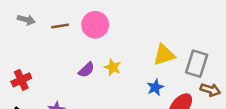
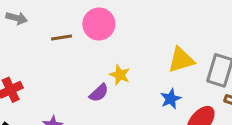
brown line: (60, 26) -> (62, 37), moved
purple semicircle: (86, 70) -> (99, 93), moved

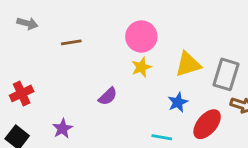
pink circle: (99, 24) -> (141, 37), moved
yellow star: (120, 75) -> (141, 67), moved, turned 30

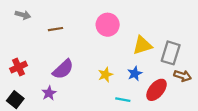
yellow star: (141, 67) -> (105, 75), moved
purple semicircle: (108, 96) -> (63, 69), moved, size x1.5

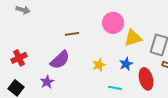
pink circle: (108, 25) -> (113, 23), moved
brown line: (55, 29) -> (72, 34), moved
red ellipse: (156, 90) -> (146, 79), turned -55

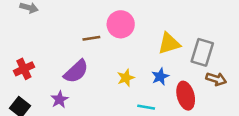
pink circle: (113, 23) -> (121, 24), moved

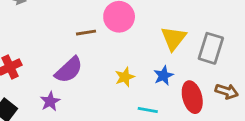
yellow triangle: (169, 43) -> (174, 38), turned -35
brown arrow: (216, 79) -> (227, 91), moved

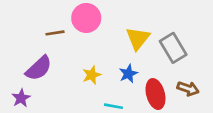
gray rectangle: (211, 48) -> (173, 48), turned -48

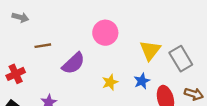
brown line: (55, 33) -> (43, 46), moved
purple semicircle: (39, 68) -> (73, 63), moved

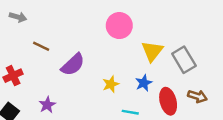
pink circle: (105, 33) -> (119, 26), moved
brown line: (43, 46) -> (41, 46), turned 35

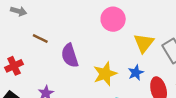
purple semicircle: (73, 65) -> (70, 56), turned 115
yellow star: (111, 84) -> (105, 74), size x1.5

